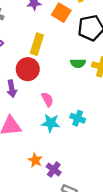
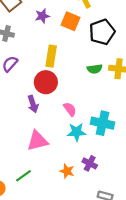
cyan cross: (78, 118) -> (103, 123), size x1.5
purple cross: (54, 170) -> (90, 163), moved

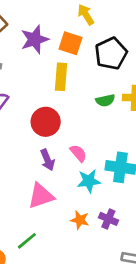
purple star: (42, 16) -> (35, 39), size x1.5
yellow rectangle: (51, 56) -> (61, 77), moved
purple arrow: (33, 104) -> (47, 160), moved
orange star: (67, 171) -> (80, 220), moved

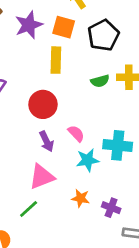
purple cross: (108, 219) -> (111, 208), moved
green line: (27, 241) -> (29, 209), moved

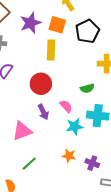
green semicircle: (100, 81) -> (87, 88), moved
pink triangle: (42, 177) -> (22, 131), moved

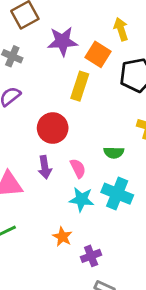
purple cross: (92, 163) -> (91, 256), turned 32

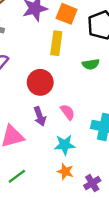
green semicircle: (114, 153) -> (91, 64), moved
cyan star: (82, 199) -> (65, 145), moved

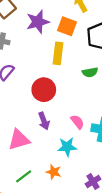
pink semicircle: (68, 112) -> (77, 122), moved
orange star: (65, 172) -> (54, 172), moved

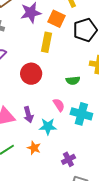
green semicircle: (90, 72) -> (73, 81), moved
purple arrow: (44, 121) -> (28, 115), moved

